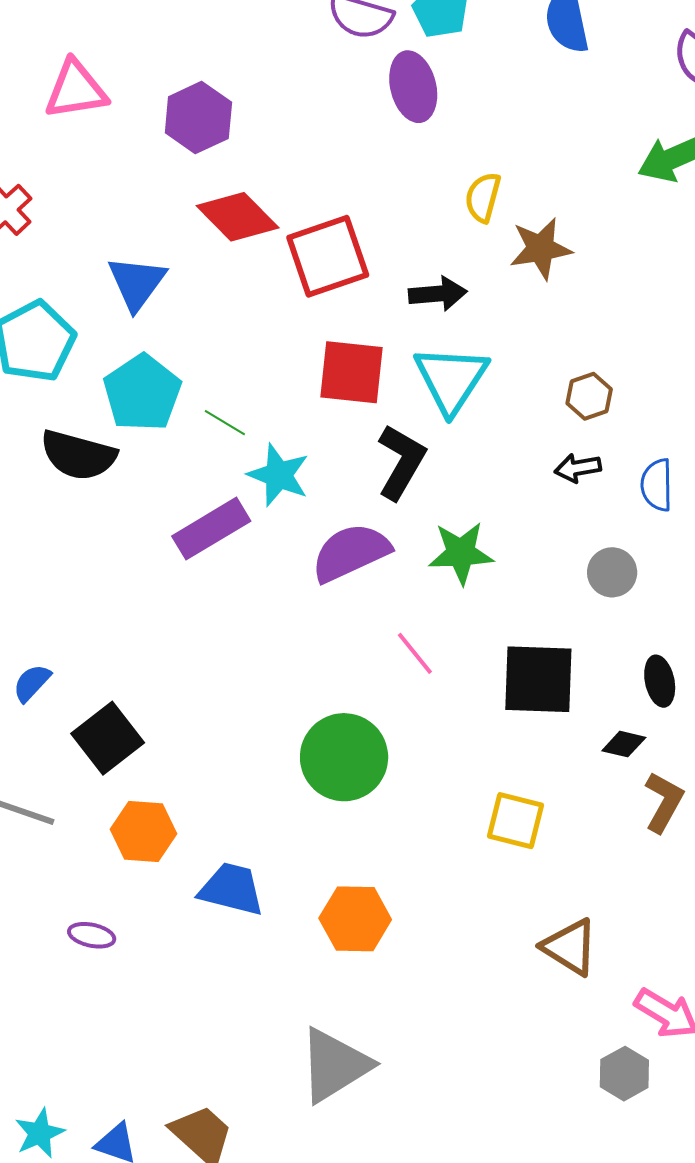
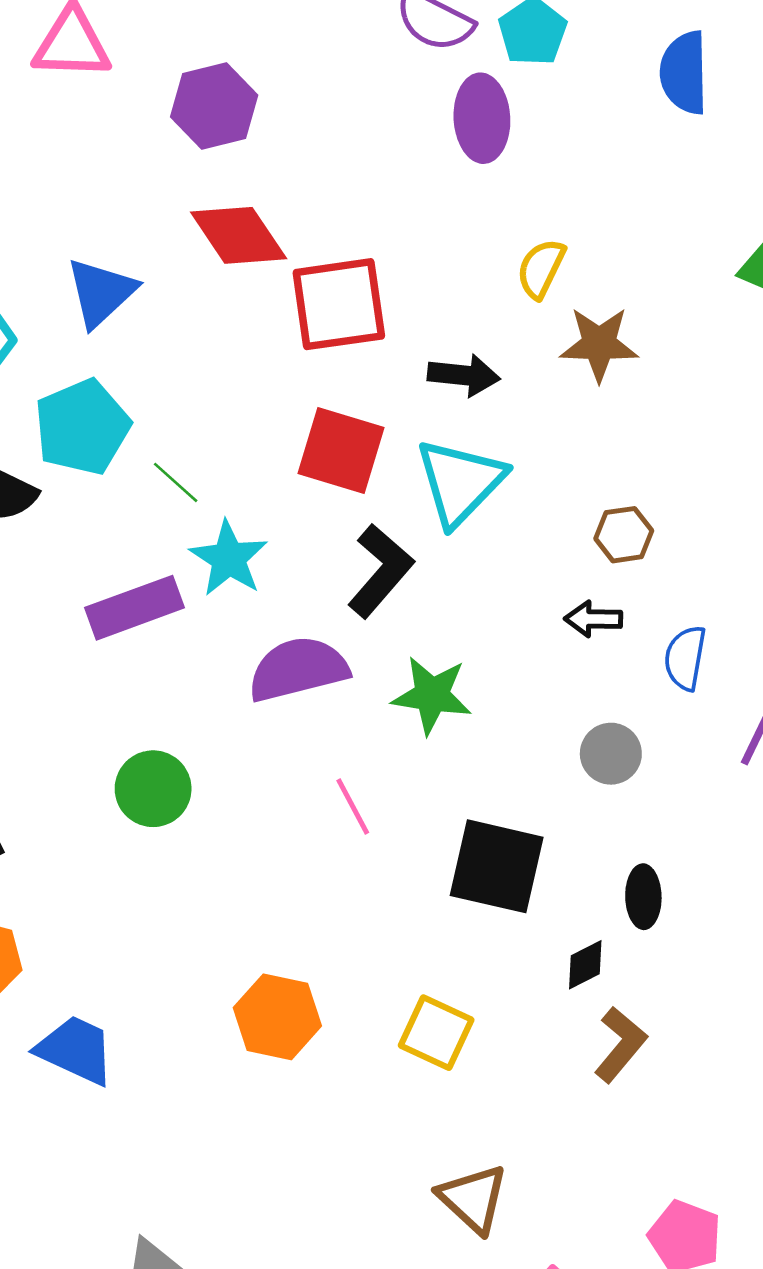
black diamond: (624, 744) -> (585, 965), turned -51
green circle: (344, 757) -> (153, 789), moved, size x0.7
orange hexagon: (355, 919) -> (277, 1017), moved

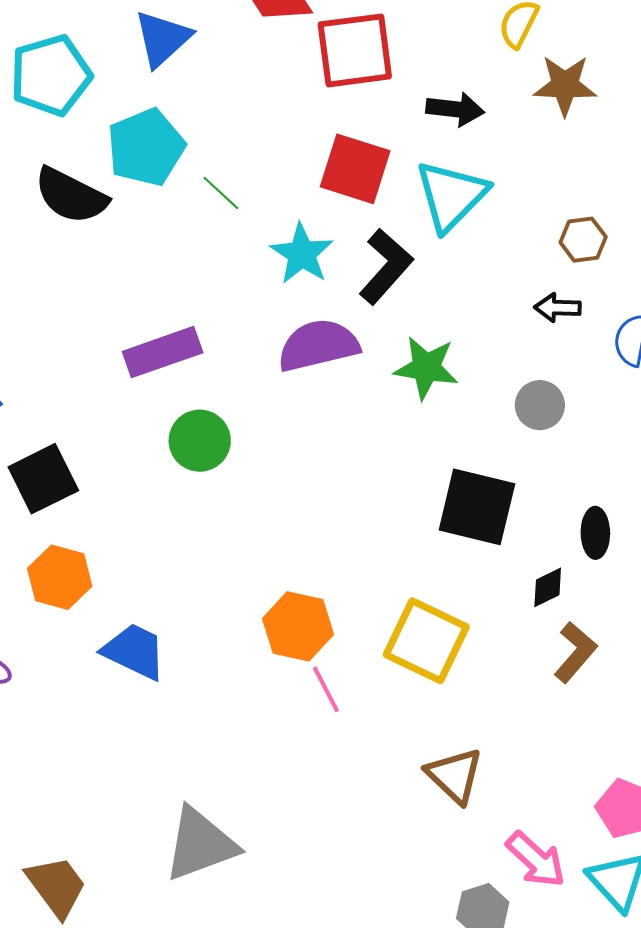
cyan star: (229, 558) -> (302, 254), moved
purple rectangle: (135, 608) -> (163, 352), moved
gray circle: (611, 754) -> (540, 405), moved
pink line: (353, 806) -> (326, 689), moved
yellow square: (436, 1033) -> (426, 641), size x1.4

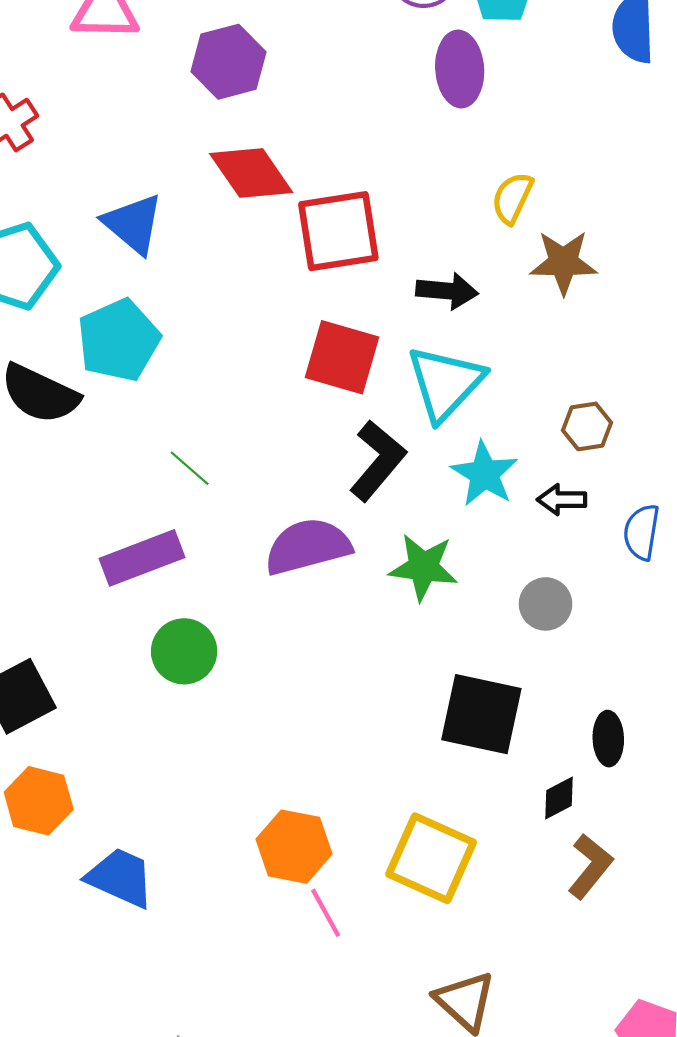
blue triangle: (162, 39) -> (133, 224), turned -36
green line: (221, 193) -> (190, 468), moved
cyan star: (302, 254) -> (484, 474), moved

